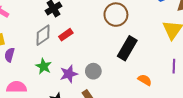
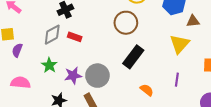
red rectangle: (66, 35) -> (75, 37), turned 48
gray circle: (93, 71) -> (97, 76), size x1.5

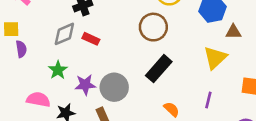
purple semicircle: (17, 50) -> (21, 49), turned 144
pink semicircle: (21, 83) -> (38, 100), moved

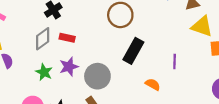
yellow triangle: (215, 58) -> (202, 26), moved, turned -45
purple star: (85, 85) -> (69, 67), moved
purple line: (208, 100) -> (175, 61), moved

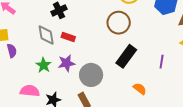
gray diamond: (43, 39) -> (46, 35), turned -70
purple line: (175, 61) -> (162, 62), moved

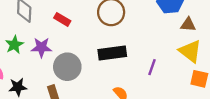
red rectangle: (68, 37) -> (62, 19), moved
black rectangle: (126, 56) -> (112, 53), turned 35

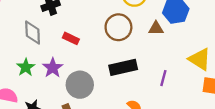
brown triangle: (188, 25) -> (156, 28), moved
purple star: (41, 47) -> (53, 68), turned -30

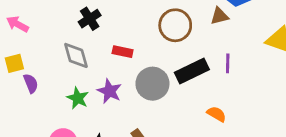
purple line: (163, 78) -> (228, 63), moved
gray circle: (80, 85) -> (152, 84), moved

